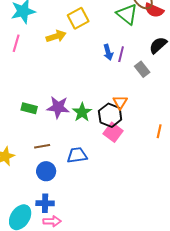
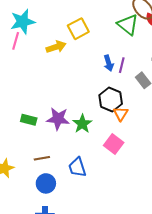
pink line: (16, 43) -> (16, 41), moved
black hexagon: (110, 115) -> (111, 100), moved
blue trapezoid: (77, 155) -> (77, 167), turned -100

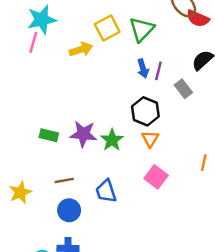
green triangle: (128, 25) -> (142, 29), moved, turned 35
orange triangle: (121, 114) -> (150, 139), moved
pink square: (114, 144) -> (156, 177), moved

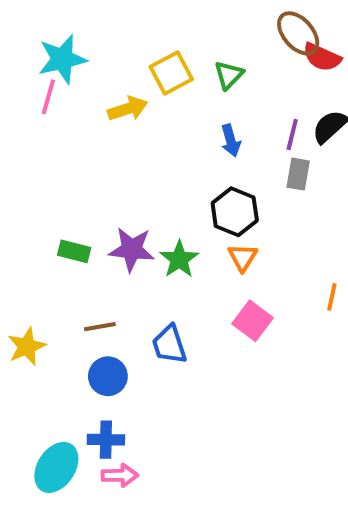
green triangle: (142, 29) -> (229, 75), size x0.7
purple line: (158, 71) -> (292, 134), moved
gray rectangle: (183, 89) -> (298, 174), turned 48

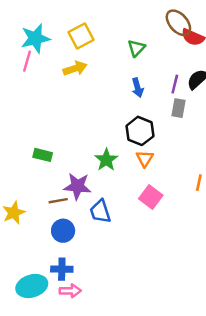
yellow square: (171, 73) -> (81, 36), moved
purple star: (132, 249) -> (77, 186), moved
cyan ellipse: (56, 467) -> (32, 286), turned 40

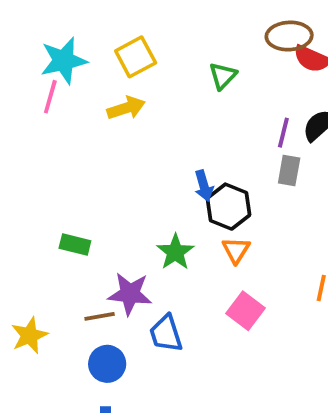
brown ellipse: (178, 23) -> (289, 36), turned -52
blue arrow: (138, 88) -> (204, 186), moved

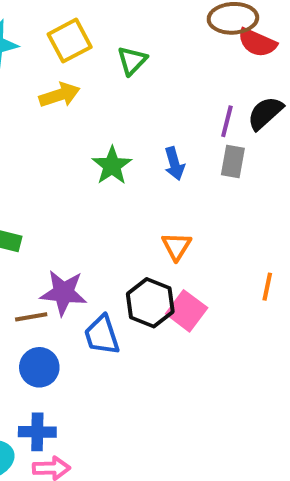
green triangle: (223, 76) -> (132, 61), moved
blue arrow: (204, 186) -> (174, 164), moved
black hexagon: (228, 207) -> (150, 303), moved
green star: (175, 252) -> (112, 166), moved

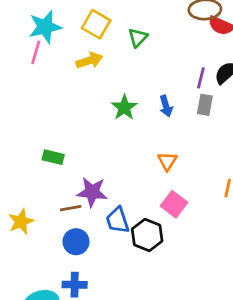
yellow square: (70, 41) -> (96, 24), turned -32
black hexagon: (150, 303) -> (147, 235), moved

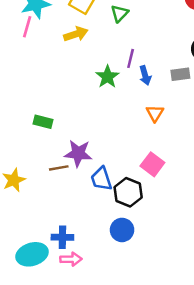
purple line: (201, 78) -> (131, 58), moved
gray rectangle: (205, 105) -> (180, 74), turned 72
orange triangle: (167, 161) -> (155, 113), moved
blue circle: (76, 242) -> (122, 230), moved

